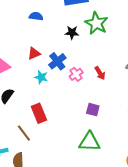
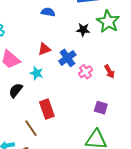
cyan star: (41, 77) -> (37, 73), moved

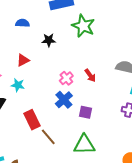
black star: (83, 30) -> (49, 40), moved
blue cross: (67, 58) -> (64, 100), moved
brown line: (31, 128) -> (48, 137), moved

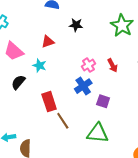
green star: (83, 26) -> (122, 25), moved

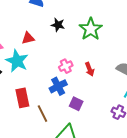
green star: (122, 25) -> (91, 29), moved
cyan star: (39, 65) -> (17, 61), size x1.6
brown line: (63, 121) -> (43, 114), moved

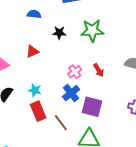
green star: (91, 29) -> (92, 31), turned -30
cyan star: (17, 61) -> (35, 90), moved, size x0.6
purple square: (76, 104) -> (92, 107), size x1.5

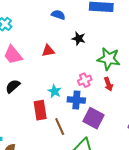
green star: (92, 31) -> (109, 59), moved
cyan star: (35, 90) -> (54, 91), moved
blue cross: (71, 93) -> (76, 100), turned 30

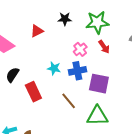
black star: (79, 39) -> (65, 19), moved
red rectangle: (40, 110) -> (33, 92), moved

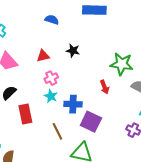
green star: (97, 22) -> (122, 64), moved
pink cross: (80, 49) -> (51, 78), moved

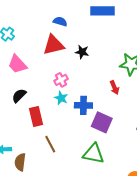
red triangle: (43, 56) -> (54, 45), moved, size x1.6
brown line: (57, 131) -> (50, 144), moved

